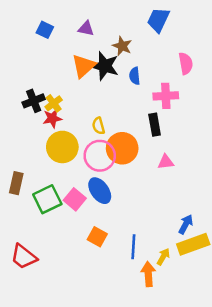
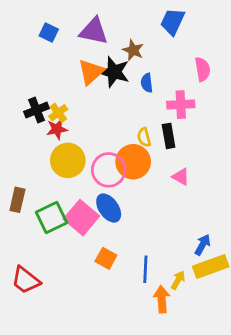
purple triangle: (86, 29) -> (94, 31), size x1.6
yellow semicircle: (98, 126) -> (144, 137), moved
pink triangle: (166, 162) -> (181, 177), turned 35
pink square: (75, 199) -> (81, 218), size x1.4

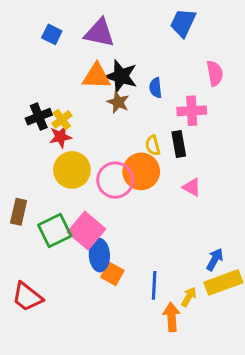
brown star: (133, 50) -> (118, 102), moved
orange triangle: (91, 72) -> (96, 76), turned 44
blue ellipse: (109, 208) -> (99, 255), moved, turned 32

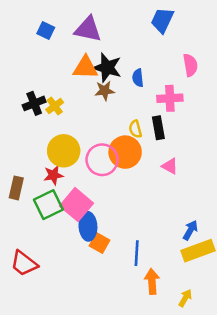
brown star: (118, 102) -> (105, 91), turned -30
red star: (60, 137) -> (53, 175), moved
yellow arrow: (189, 297) -> (185, 298), moved

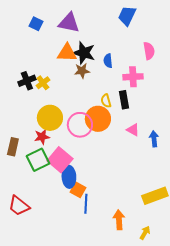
blue arrow: (190, 230) -> (154, 139), moved, turned -35
blue line: (137, 253) -> (86, 204), moved

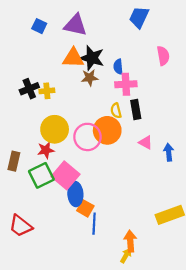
pink cross: (133, 77) -> (126, 84), moved
yellow cross: (43, 83) -> (47, 91), turned 32
yellow arrow: (145, 233) -> (126, 255), moved

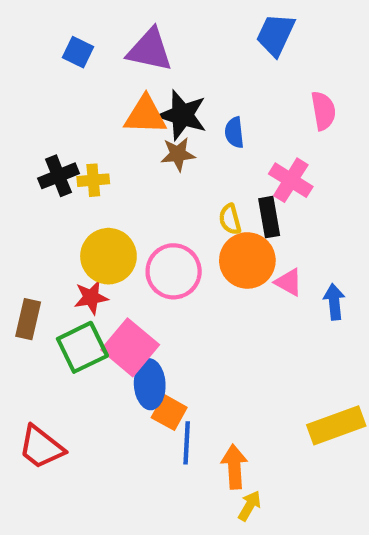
pink cross: (126, 84) -> (291, 180), moved, turned 35
orange circle: (107, 130) -> (247, 260), moved
orange arrow: (130, 241) -> (234, 467), moved

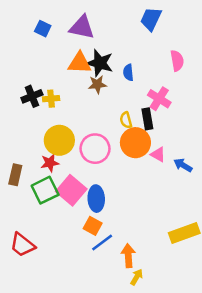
blue arrow: (334, 302) -> (183, 165), turned -54
blue ellipse: (150, 384) -> (96, 199), moved
blue line: (187, 443) -> (102, 243), turned 50

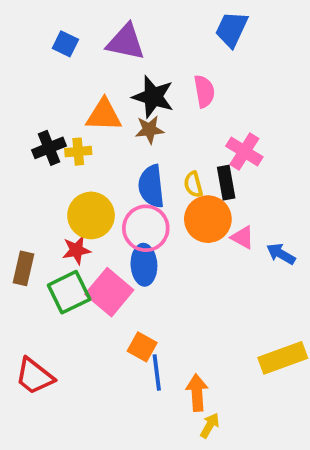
pink semicircle: (177, 61) -> (204, 91), moved
orange triangle: (80, 63) -> (104, 115), moved
blue semicircle: (128, 73) -> (151, 186), moved, size x1.6
blue ellipse: (96, 199) -> (144, 265), moved
blue line: (102, 243) -> (157, 372), turned -60

